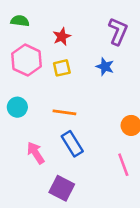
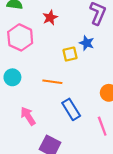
yellow square: (62, 68) -> (70, 54), moved
blue rectangle: (72, 144) -> (71, 109), moved

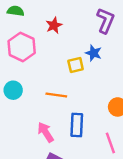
blue rectangle: (71, 109) -> (77, 125), turned 35
pink arrow: (28, 116) -> (46, 132), moved

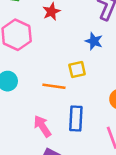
yellow square: (76, 65) -> (77, 70), moved

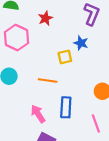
yellow square: (77, 70) -> (65, 57), moved

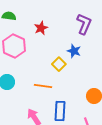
yellow square: (65, 57) -> (59, 64), turned -32

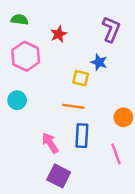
yellow square: (59, 64) -> (81, 78), turned -32
orange line: (43, 86) -> (73, 106), moved

